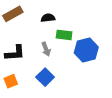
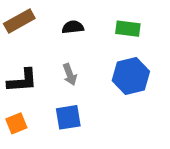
green rectangle: (64, 35) -> (128, 29), moved
blue square: (45, 77) -> (68, 117), turned 36

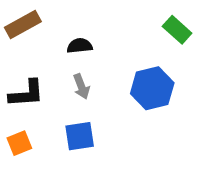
black semicircle: (73, 27) -> (80, 46), moved
green rectangle: (128, 29) -> (177, 30), moved, turned 35

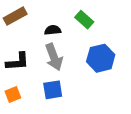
green rectangle: (177, 30) -> (84, 20), moved
gray arrow: (81, 86) -> (54, 57), size x1.6

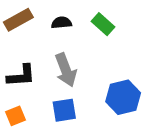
black semicircle: (53, 30) -> (61, 23), moved
blue hexagon: (101, 58) -> (123, 97), moved

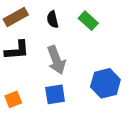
black semicircle: (61, 23) -> (53, 19), turned -98
black L-shape: (21, 76) -> (17, 50), moved

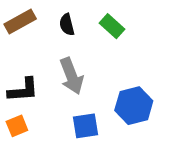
black L-shape: (17, 50) -> (23, 90), moved
blue square: (55, 94) -> (86, 126), moved

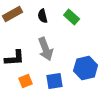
orange square: (17, 126) -> (26, 81), moved

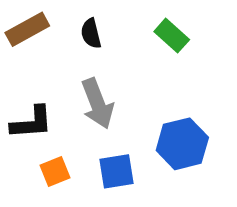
green rectangle: (72, 17) -> (172, 36), moved

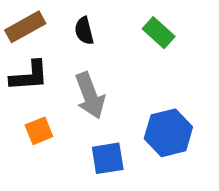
black L-shape: (32, 123) -> (29, 76), moved
orange square: (55, 171) -> (39, 131), moved

